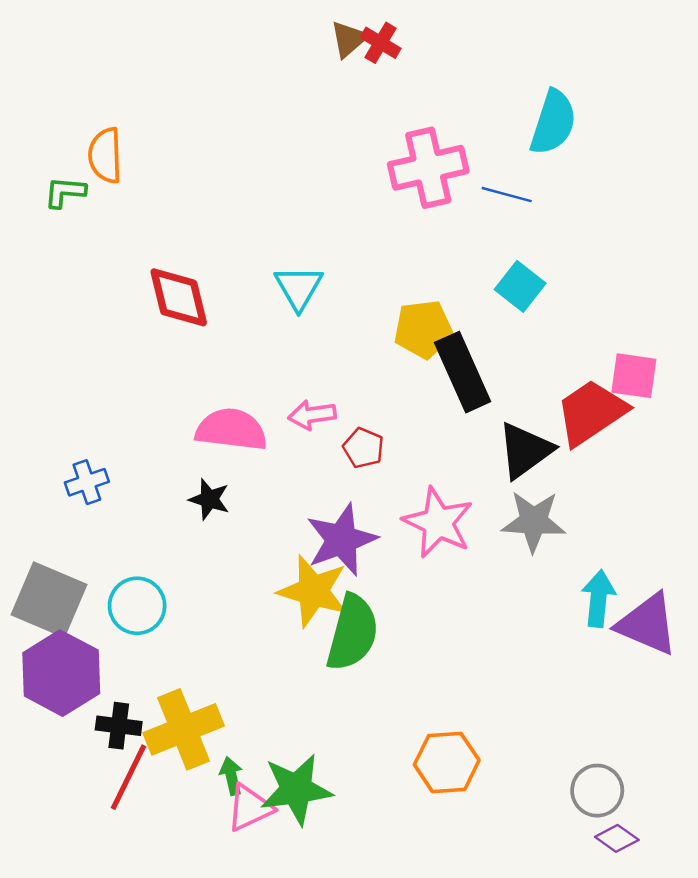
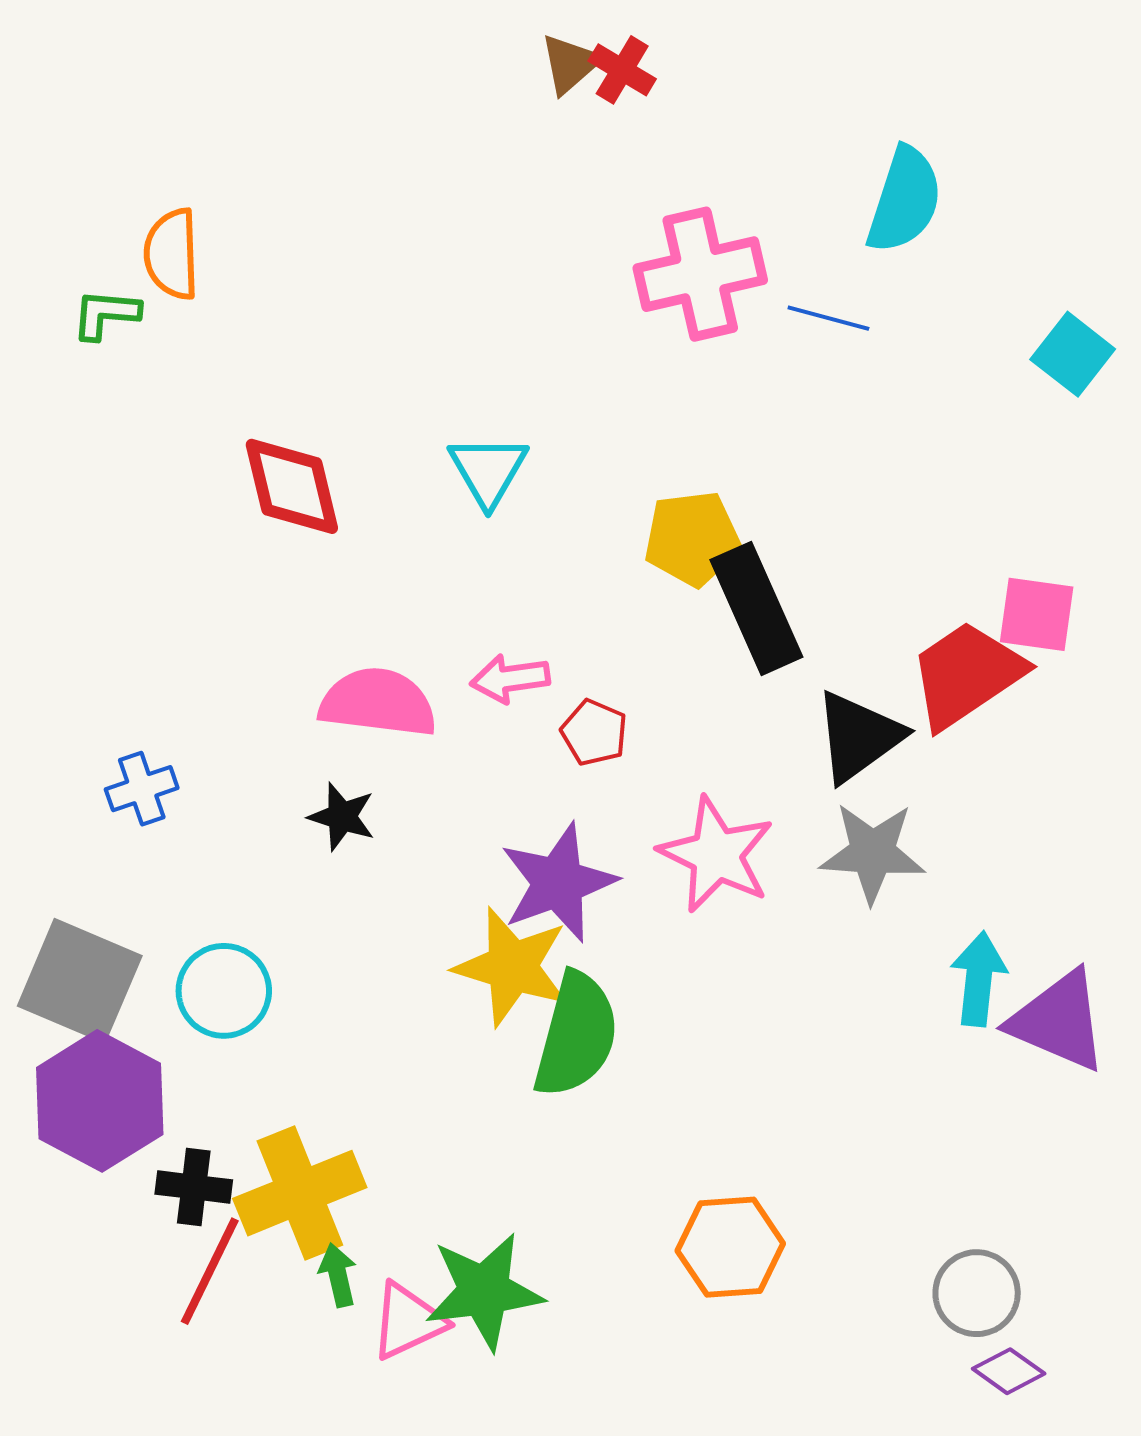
cyan square: (520, 286) -> (1073, 354), moved
green arrow: (231, 776) -> (338, 1275), moved

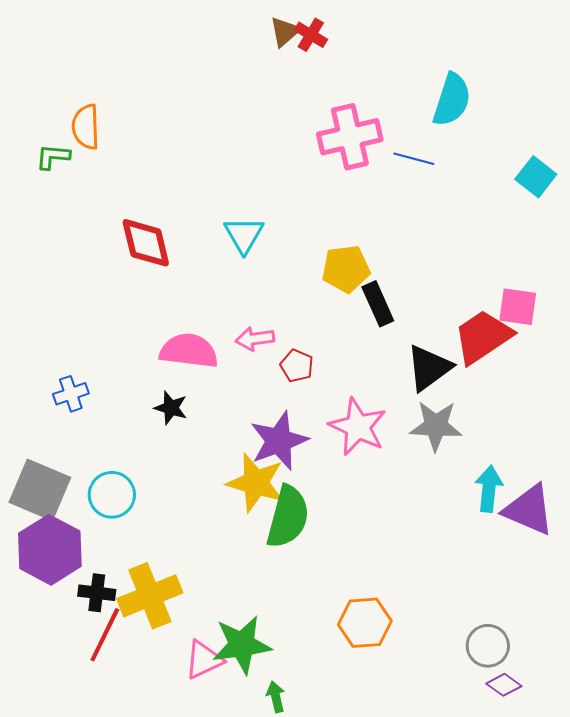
black rectangle: (756, 608) -> (378, 304), size x0.7
green arrow: (338, 1275) -> (276, 697), moved

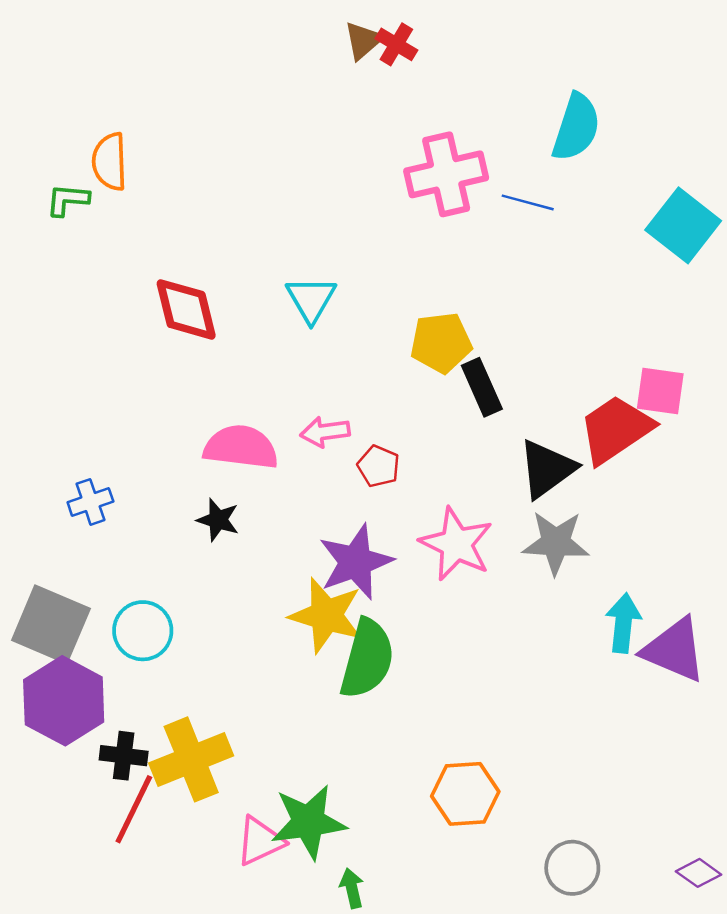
cyan square: (536, 177) -> (683, 225), size x1.4
gray circle: (488, 646) -> (572, 868), moved
purple diamond: (504, 685) -> (699, 873), moved

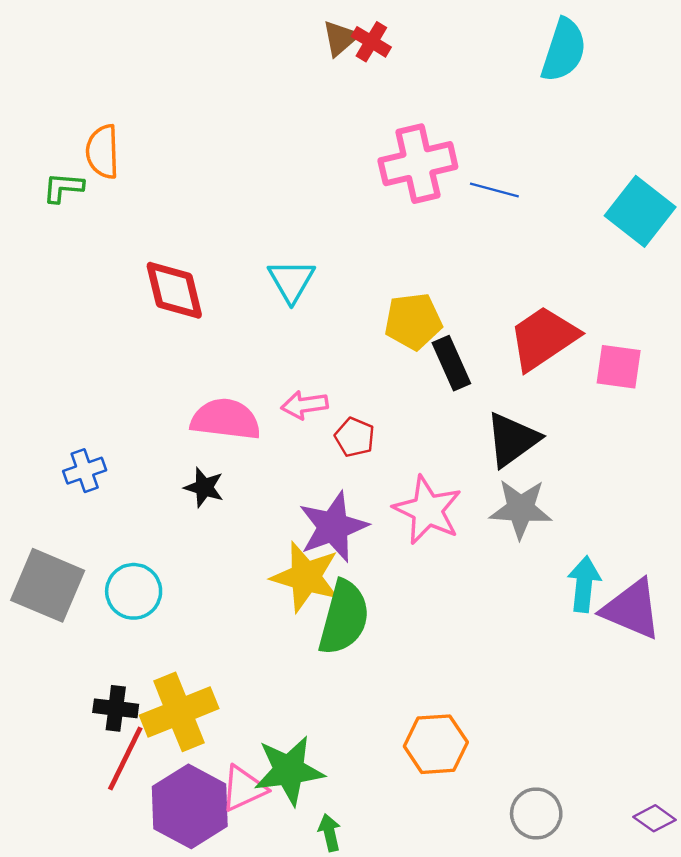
cyan semicircle: (576, 127) -> (564, 50), moved
red trapezoid: (616, 429) -> (543, 338), moved
purple hexagon: (64, 701) -> (190, 806), moved

